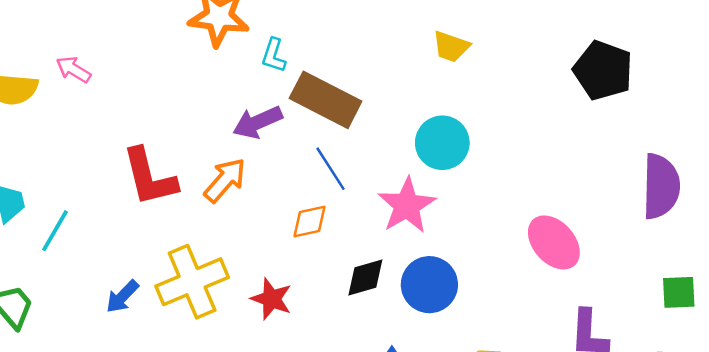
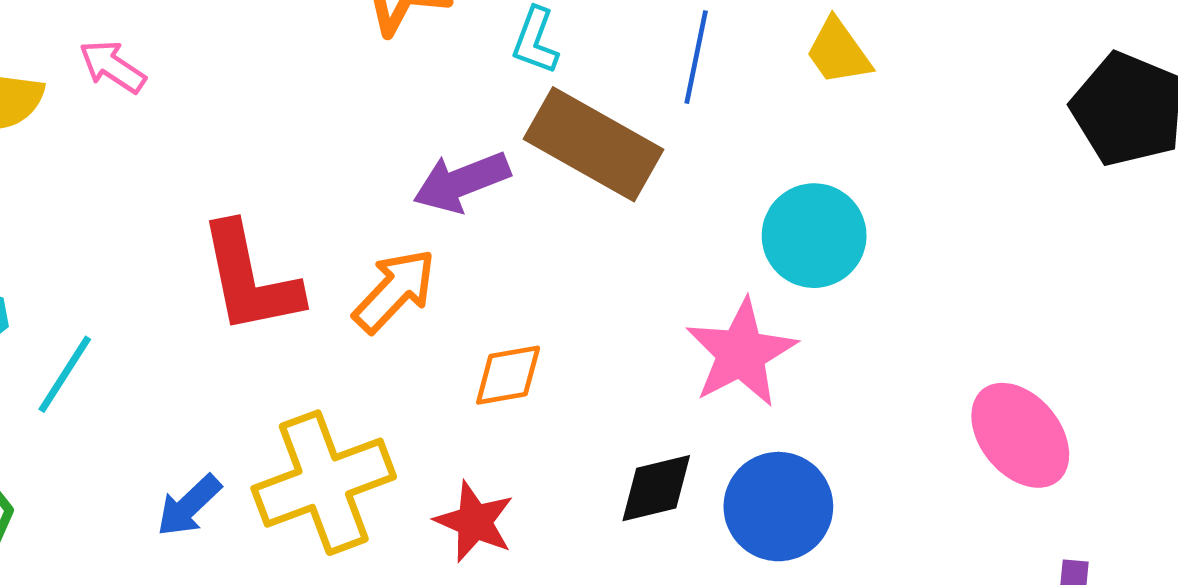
yellow trapezoid: (451, 47) -> (838, 52), turned 33
cyan L-shape: (274, 55) -> (535, 41), moved
blue line: (331, 169) -> (696, 57), moved, turned 42
orange diamond: (310, 221) -> (508, 375), moved

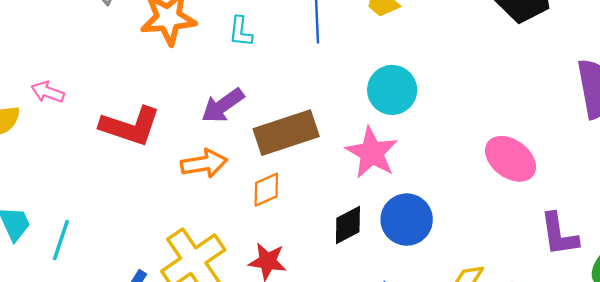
brown rectangle: (594, 144) -> (286, 133), moved, turned -34
red L-shape: (250, 279) -> (130, 126), moved, turned -46
orange arrow: (395, 291) -> (204, 164), turned 51

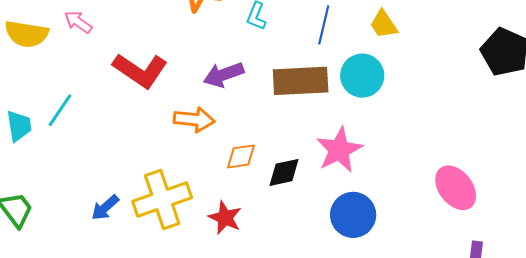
cyan circle: (392, 90) -> (362, 76), moved
brown rectangle: (286, 133) -> (301, 81), moved
black diamond: (348, 225) -> (284, 172), moved
cyan line: (61, 240) -> (60, 110), moved

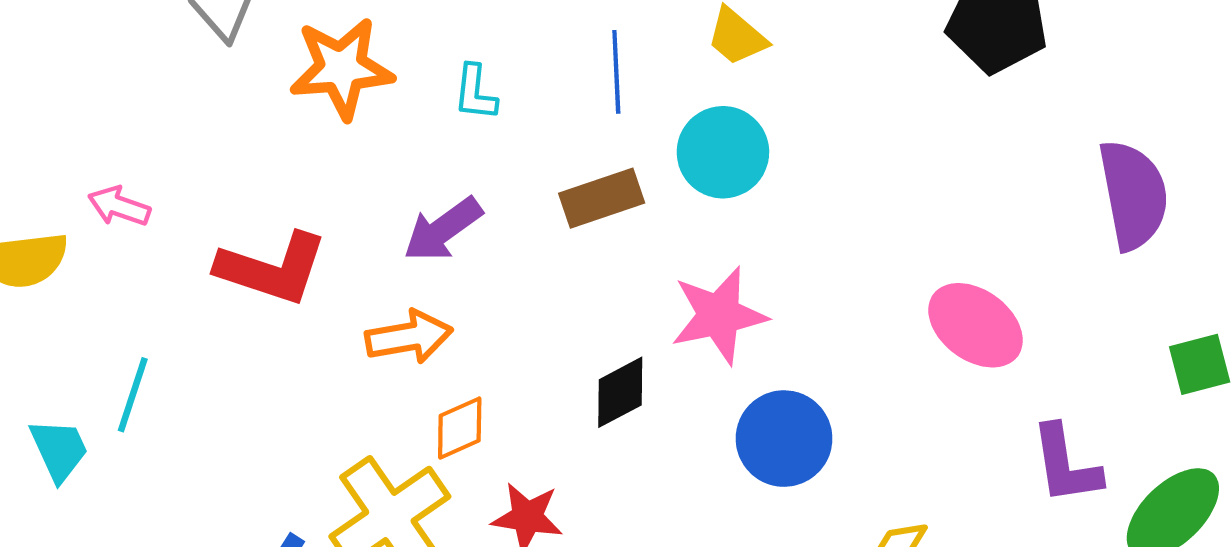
brown rectangle: (301, 81) -> (602, 198), size x0.7
pink star: (339, 150) -> (719, 315), turned 30
orange diamond: (241, 156) -> (460, 428), moved

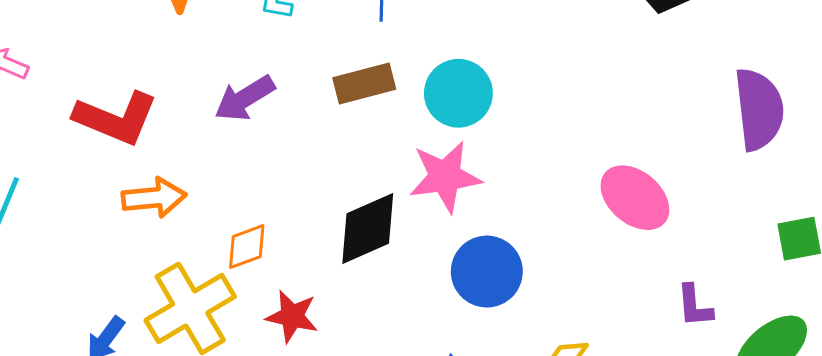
cyan circle: (723, 152) -> (458, 93), moved
orange arrow: (409, 337) -> (154, 198), moved
black diamond: (620, 392) -> (368, 229), size x1.4
purple L-shape: (1066, 465) -> (695, 306), size x0.7

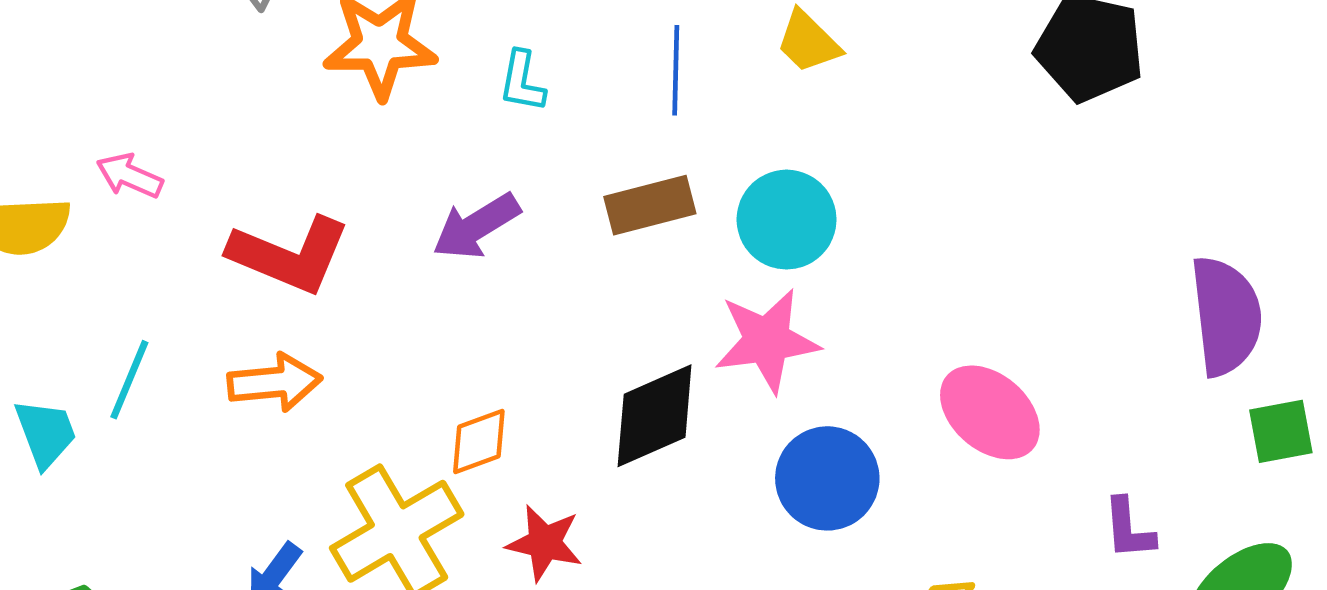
purple semicircle: (759, 109) -> (1226, 316), moved
orange arrow: (154, 198) -> (275, 382), moved
pink ellipse: (635, 198) -> (990, 412), moved

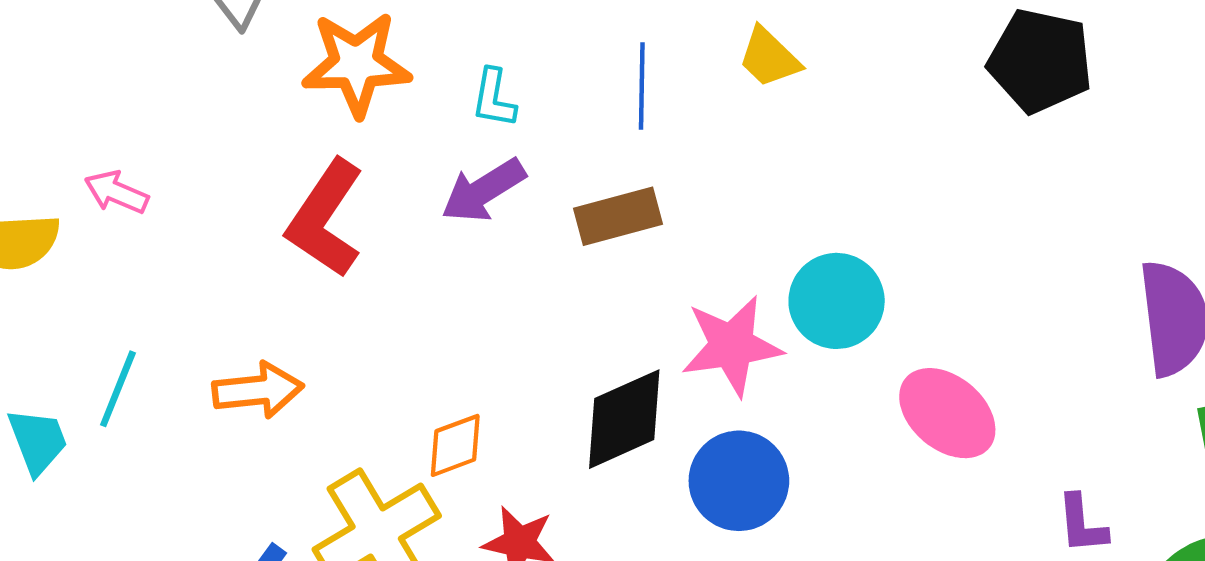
cyan circle: (787, 220) -> (837, 301), moved
purple arrow: (476, 226) -> (483, 191), moved
red L-shape: (289, 255) -> (325, 218), moved, turned 102
blue circle: (827, 478) -> (739, 481), moved

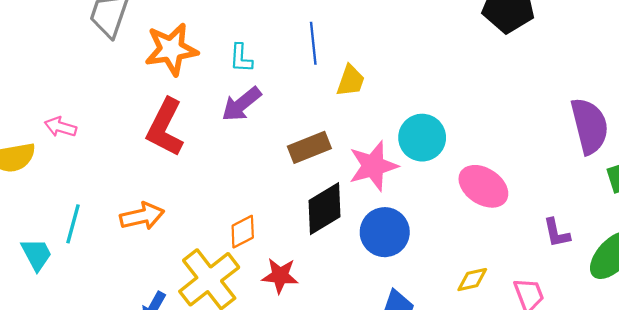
yellow trapezoid: (769, 58) -> (351, 81), moved, turned -108
brown rectangle: (618, 216) -> (309, 147), moved

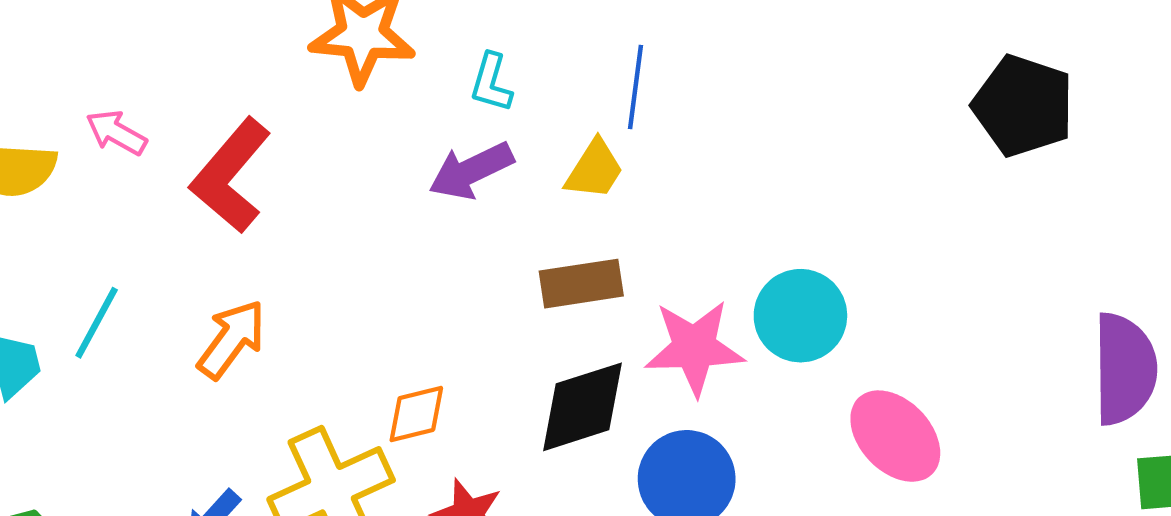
yellow trapezoid: (351, 81) -> (594, 170), moved
red L-shape: (165, 127) -> (231, 176), moved
orange arrow: (142, 216) -> (232, 339), turned -54

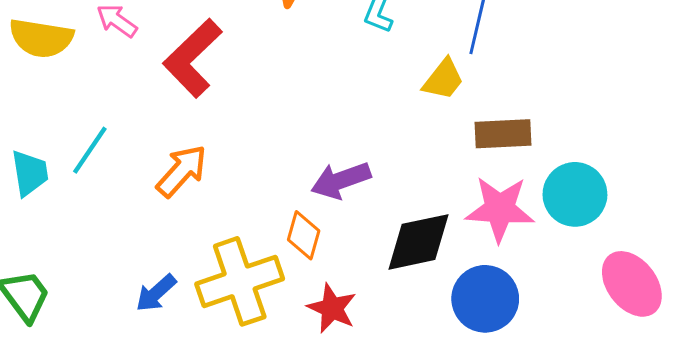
purple arrow: (471, 171) -> (341, 180), moved
brown rectangle: (581, 284) -> (503, 134), moved
orange diamond: (416, 414) -> (304, 235), turned -66

